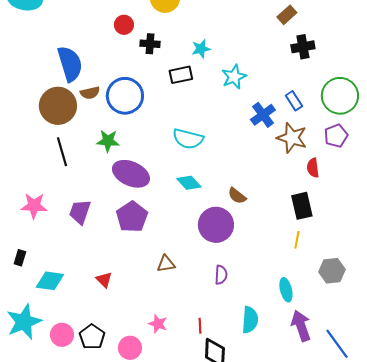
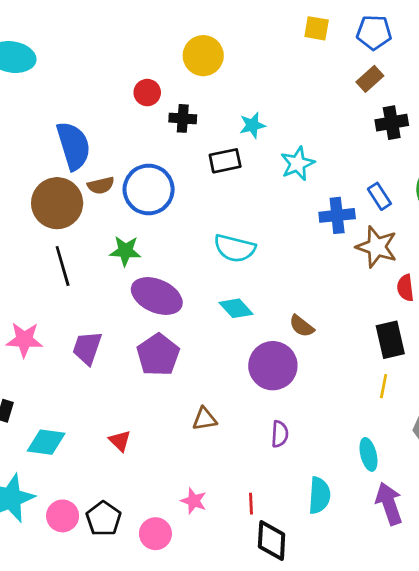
blue cross: (263, 115) -> (337, 215), turned 30

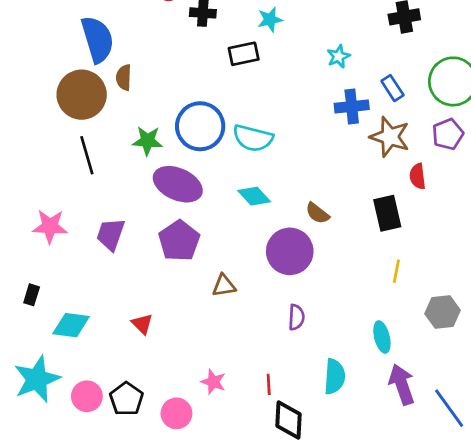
cyan star: (297, 164) -> (338, 56), moved, size x0.7
brown semicircle: (101, 185) -> (124, 78), turned 105
blue circle: (149, 189) -> (200, 126), moved
black rectangle: (390, 340) -> (387, 213), moved
brown triangle: (205, 419) -> (224, 286), moved

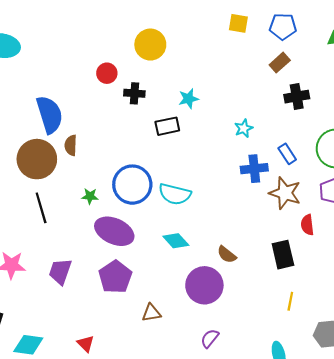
green star: (147, 141) -> (90, 196), size x0.7
purple semicircle: (296, 317) -> (210, 338), turned -144

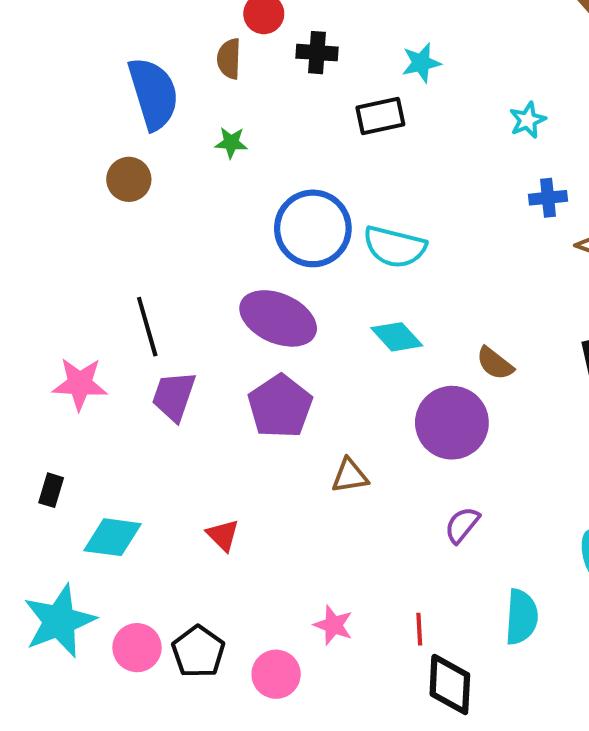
brown semicircle: (71, 145) -> (229, 59), moved
brown circle: (37, 159) -> (129, 179), size x0.6
blue cross: (254, 169) -> (548, 198), size x0.7
green star: (90, 196) -> (231, 143), moved
black line: (41, 208) -> (147, 327), moved

